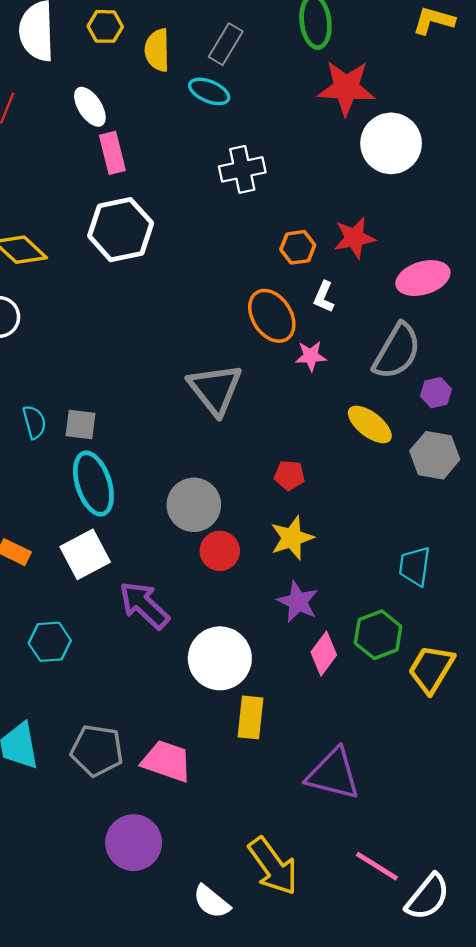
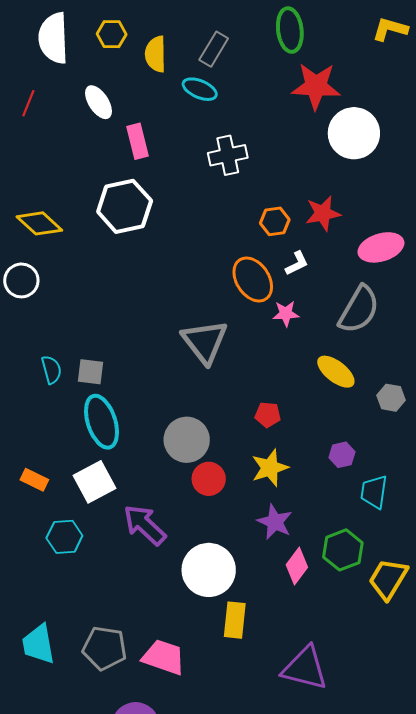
pink rectangle: (112, 153) -> (138, 141), moved
white L-shape: (324, 297) -> (297, 263), turned -140
purple hexagon: (436, 393) -> (342, 455), moved
gray hexagon: (435, 455) -> (391, 398), size x0.7
cyan hexagon: (50, 642) -> (64, 537), moved

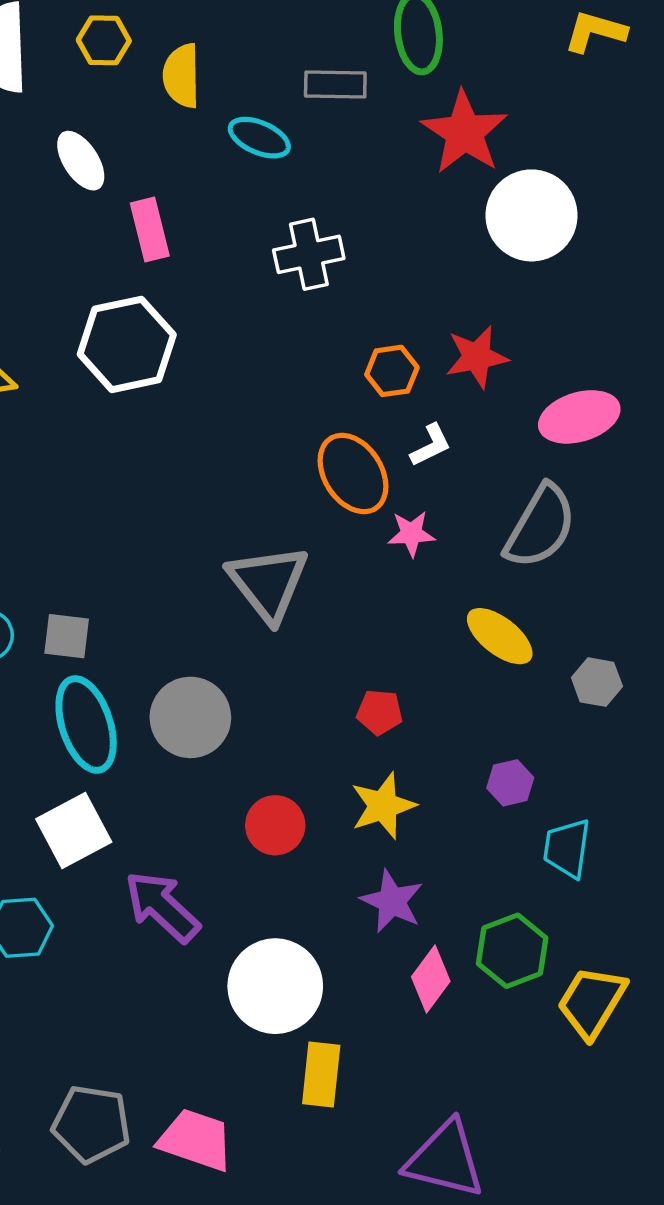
gray rectangle: (214, 49) -> (335, 85), moved, turned 60
red star: (316, 86) -> (464, 132), turned 30
gray circle: (187, 440) -> (190, 717), moved

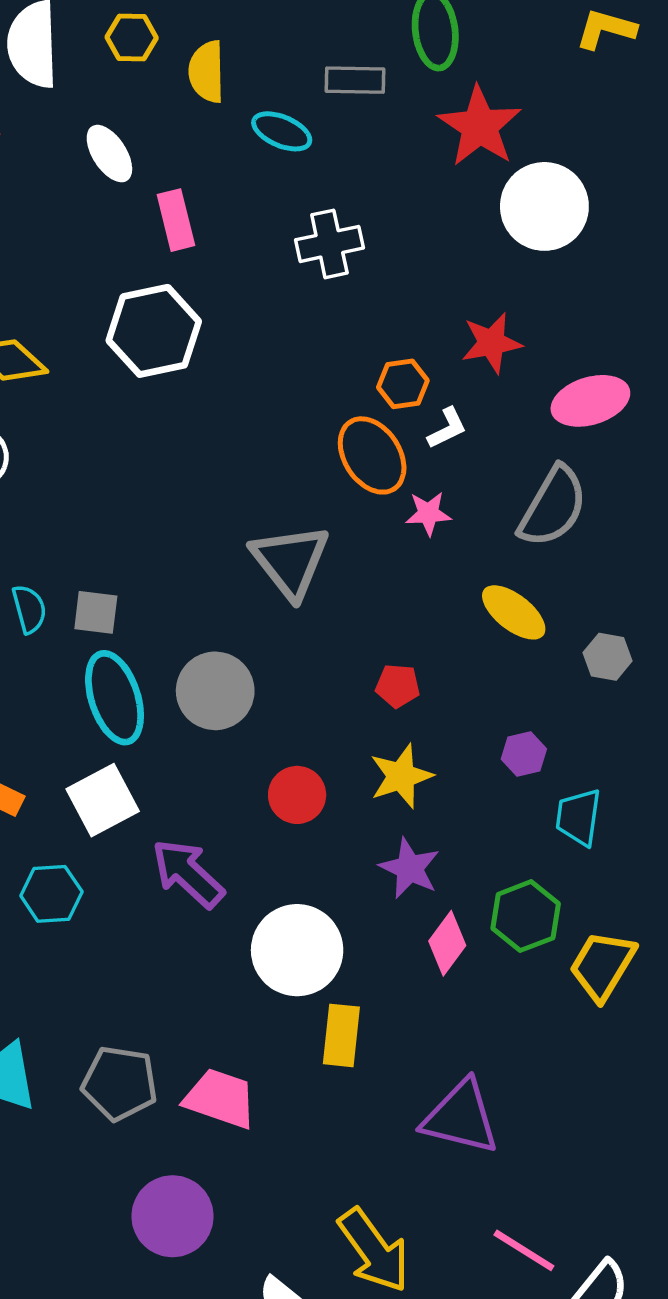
orange hexagon: (392, 371) -> (403, 384), moved

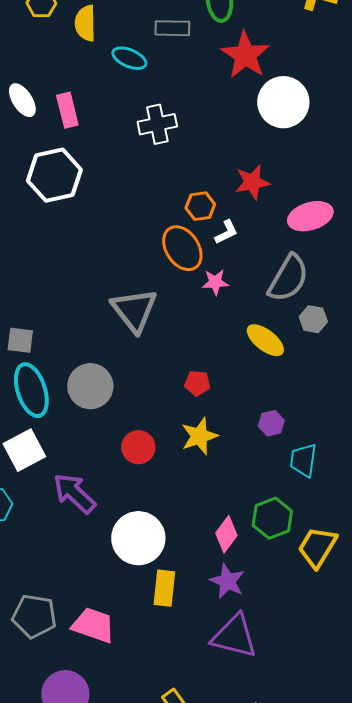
white ellipse: (109, 154) -> (22, 100), moved
gray hexagon: (608, 657) -> (313, 319), moved
purple star: (410, 868) -> (227, 581), moved

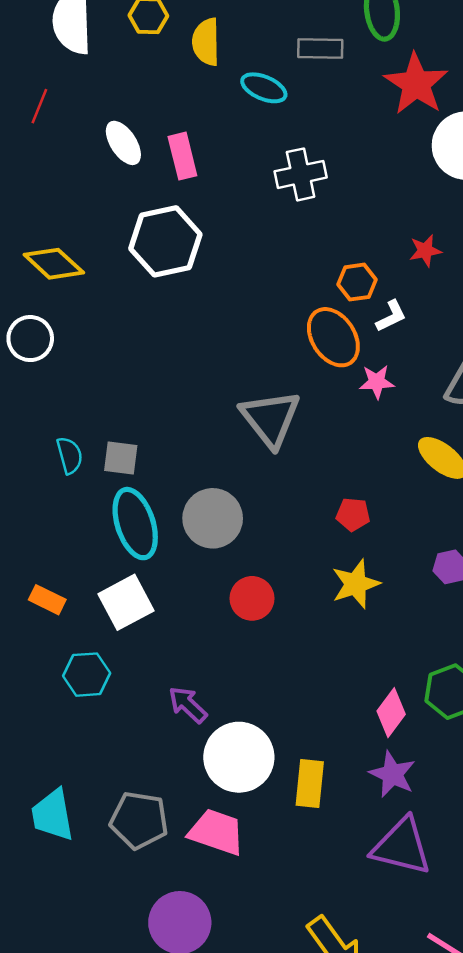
red star: (252, 182) -> (425, 251), size x0.7
red circle: (138, 447) -> (252, 598), moved
purple arrow: (74, 493) -> (188, 705), moved, size x0.7
white circle: (138, 538) -> (239, 757), moved

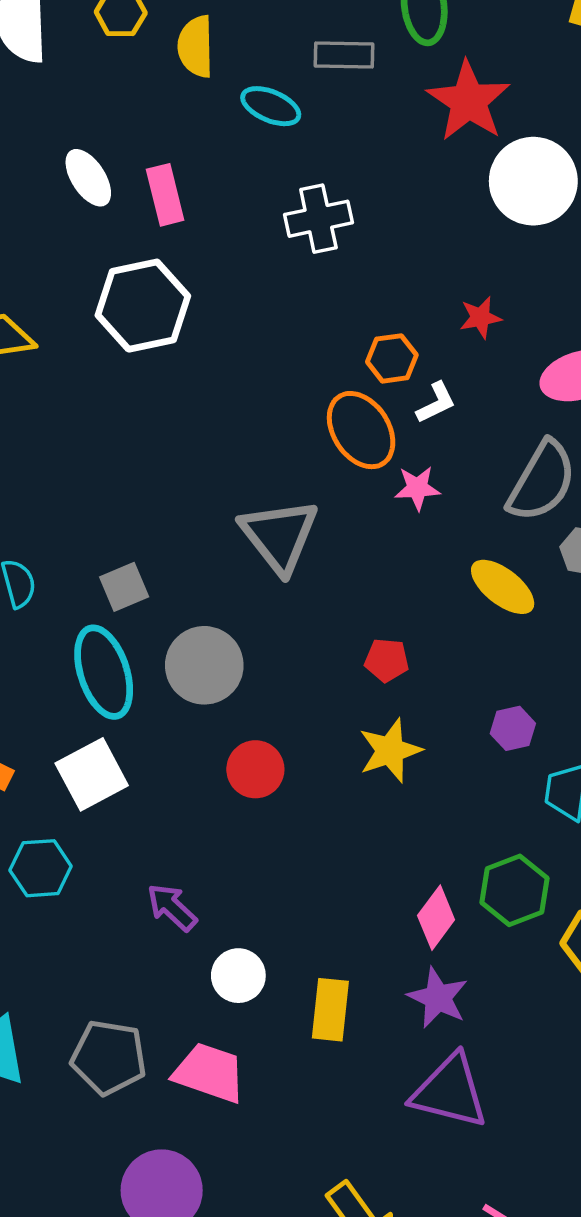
gray square: (121, 458) -> (124, 587), moved, turned -30
white circle: (239, 757) -> (238, 976), size x0.6

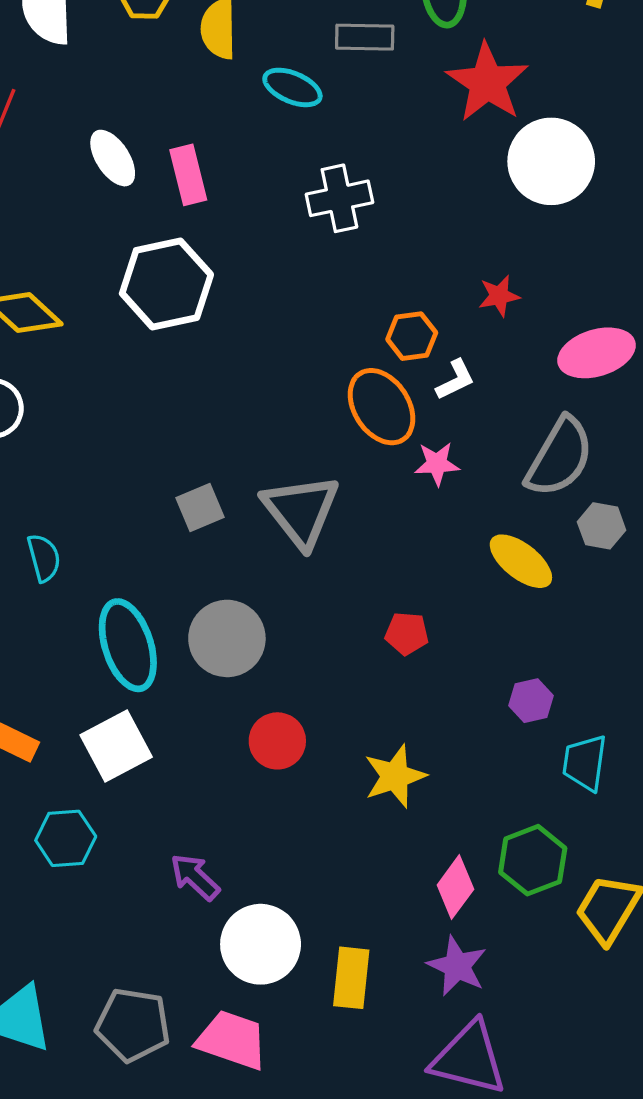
gray square: (124, 587) -> (200, 507), moved
yellow star: (390, 751) -> (395, 776), moved
white circle: (238, 976) -> (261, 944), size x1.5

